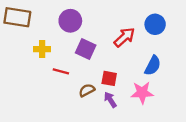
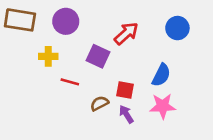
purple circle: (70, 21) -> (66, 21), moved
red arrow: (124, 37) -> (126, 33), moved
blue semicircle: (153, 66) -> (161, 75), moved

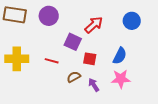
yellow cross: (48, 56) -> (17, 59), moved, size x1.6
red square: (125, 90) -> (90, 59), moved

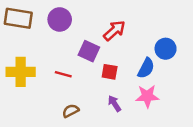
blue circle: (132, 21) -> (166, 49), moved
brown semicircle: (74, 77) -> (71, 111), moved

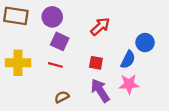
purple square: (89, 51) -> (60, 41), moved
purple arrow: (114, 103) -> (100, 91), size x1.6

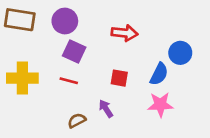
red arrow: (100, 27) -> (125, 33), turned 48
purple arrow: (100, 91) -> (106, 109), moved, size x0.6

